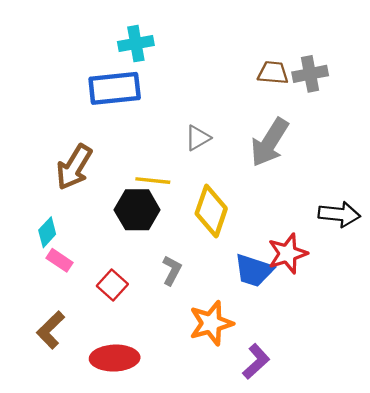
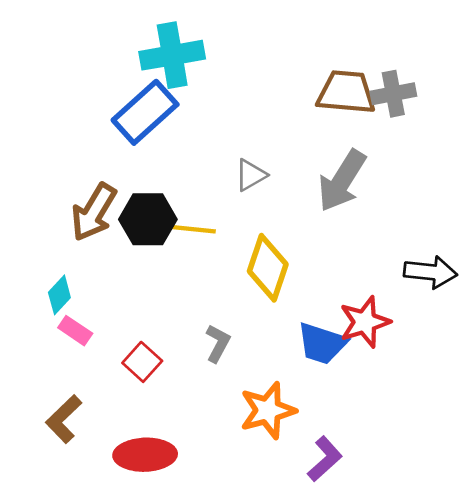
cyan cross: (136, 44) -> (172, 55), size x1.4
brown trapezoid: (273, 73) -> (346, 92), size x1.5
blue rectangle: (115, 88) -> (145, 112), turned -36
black hexagon: (137, 210) -> (148, 219), moved

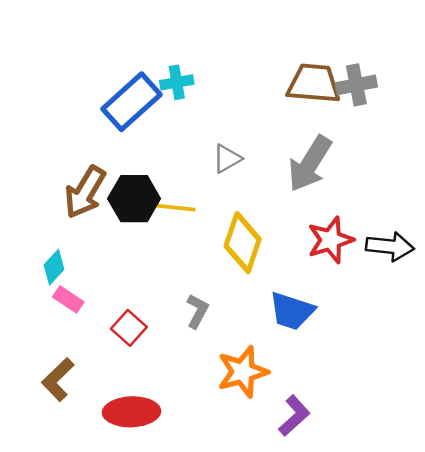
cyan cross: (172, 55) -> (177, 82), moved, size x0.6
red star: (365, 322) -> (330, 240), moved

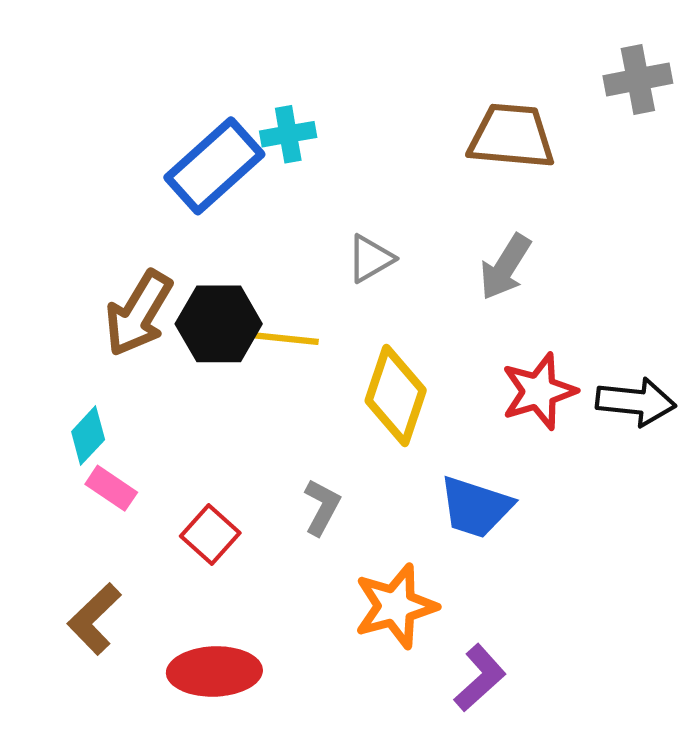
gray cross: (356, 85) -> (638, 79), moved
gray arrow: (310, 164) -> (505, 267), size x0.7

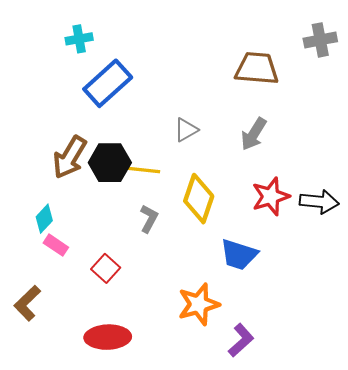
cyan cross: (288, 134) -> (79, 39), moved
gray L-shape: (322, 507) -> (149, 219), moved
brown L-shape: (94, 619) -> (27, 303), moved

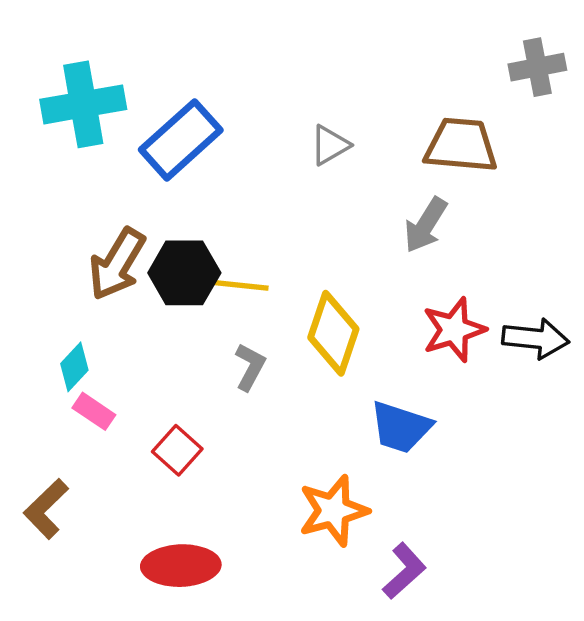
cyan cross: (79, 39) -> (83, 104), moved, size x1.8
brown trapezoid: (257, 68) -> (461, 145), moved
gray triangle: (186, 130) -> (330, 145), moved

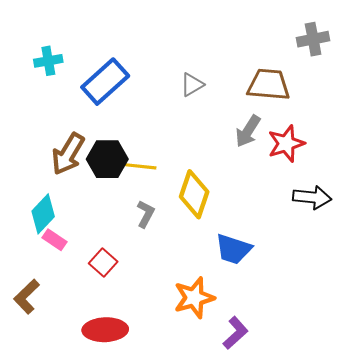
cyan cross: (83, 104) -> (48, 61), size x0.6
red star: (454, 330) -> (286, 144), moved
cyan diamond: (74, 367) -> (43, 214), size x1.4

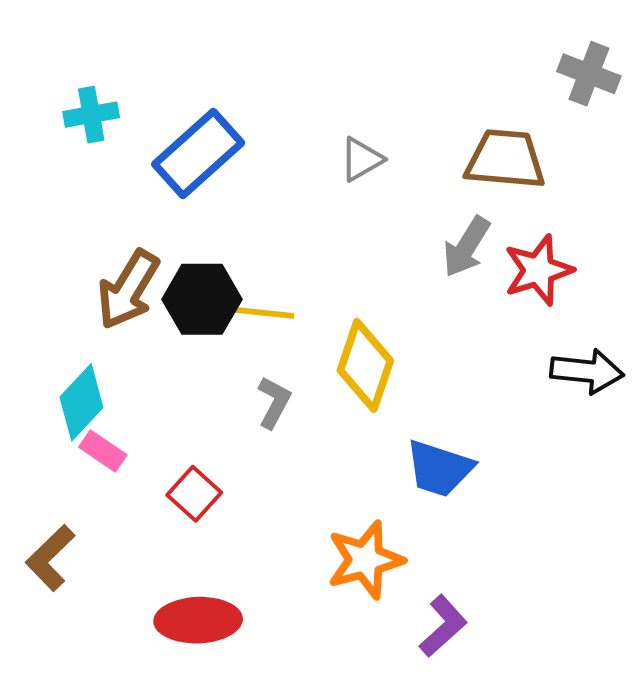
gray cross: (313, 39) -> (589, 74), turned 32

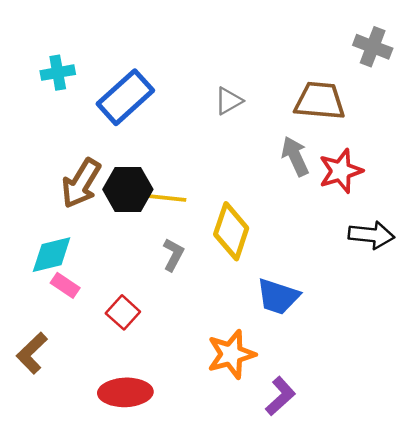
gray arrow: (466, 247) -> (295, 156), turned 123
cyan diamond: (81, 402) -> (52, 255), turned 33

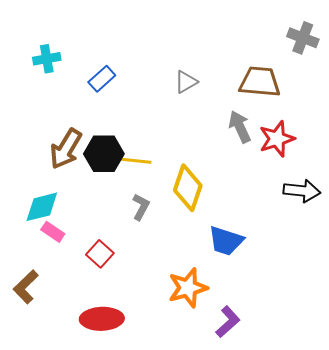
blue rectangle: (125, 97) -> (102, 79), size x0.6

